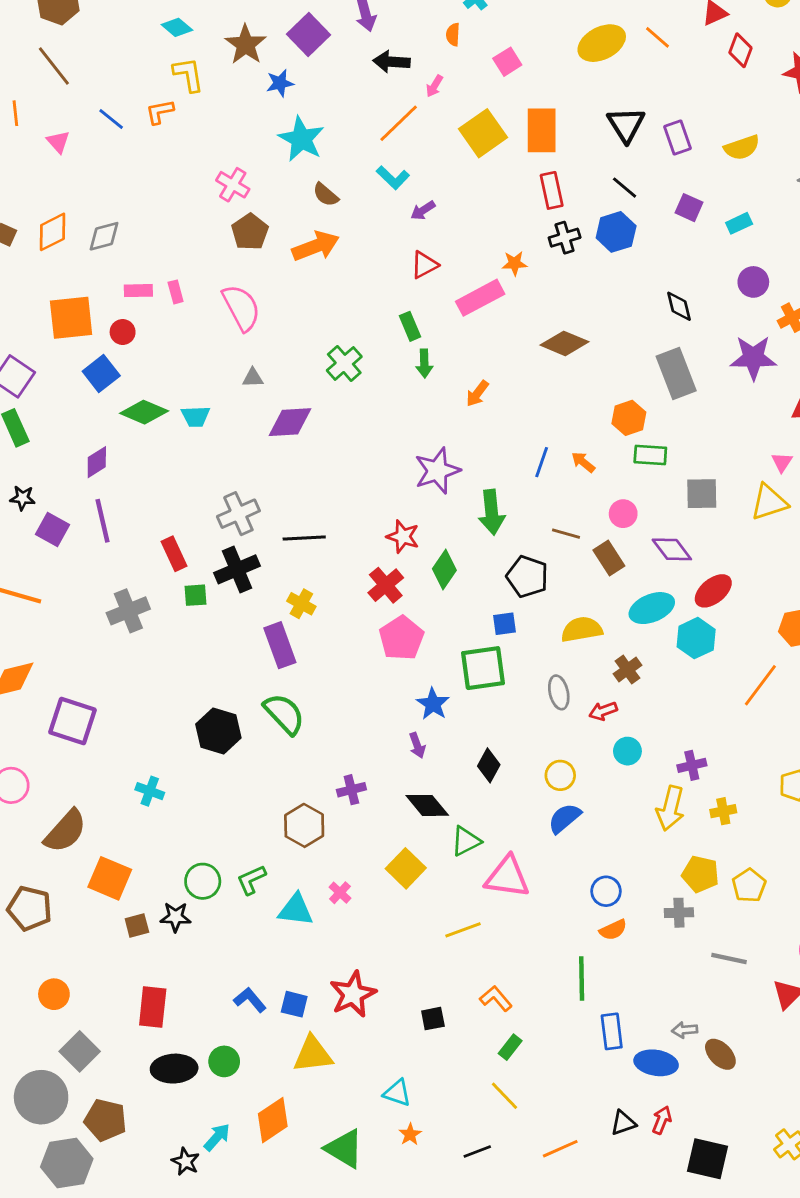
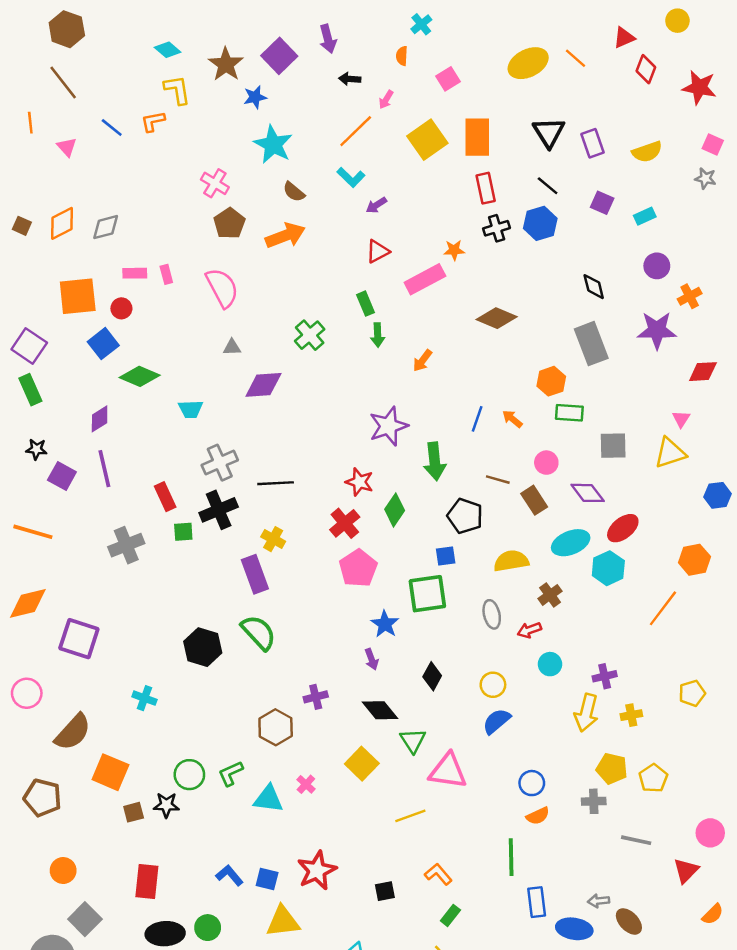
black arrow: (391, 62) -> (350, 79), size x0.7
cyan trapezoid: (196, 416) -> (191, 409), moved
green triangle: (466, 841) -> (413, 741), turned -36

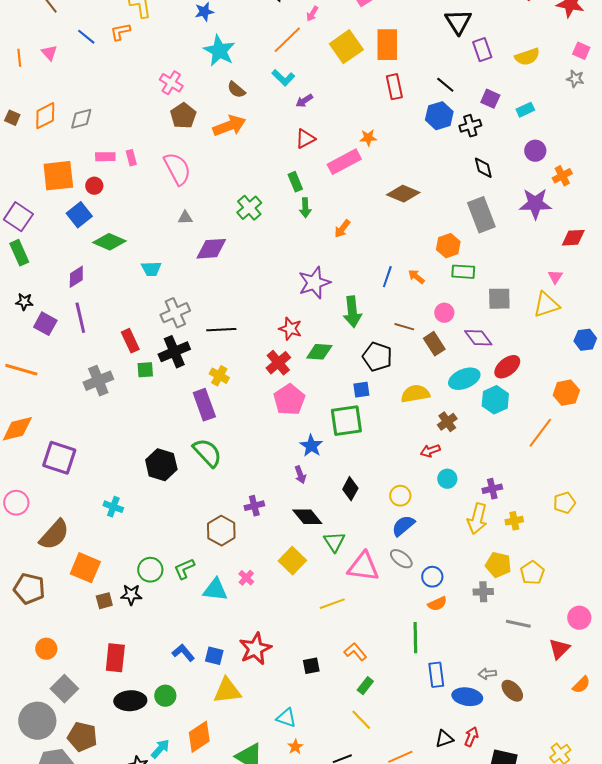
orange line: (30, 123) -> (19, 58), moved
black triangle: (549, 132) -> (458, 22), moved
black cross: (497, 228) -> (470, 126), moved
green diamond: (395, 510) -> (319, 352), turned 60
gray ellipse: (492, 614) -> (401, 559), moved, turned -40

